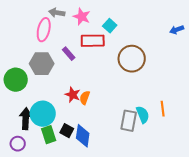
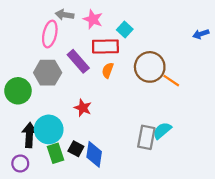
purple rectangle: (69, 54) -> (78, 61), size x1.5
orange semicircle: (85, 98) -> (108, 70), moved
orange line: (163, 109) -> (171, 81), moved, turned -49
cyan semicircle: (143, 115) -> (162, 131), turned -108

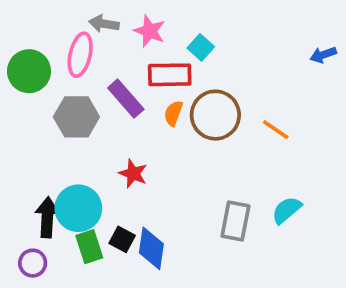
brown circle: (150, 67) -> (215, 115), moved
green circle: (18, 91) -> (29, 71), moved
cyan semicircle: (162, 131) -> (287, 210), moved

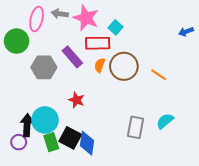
pink star: (150, 31) -> (86, 18), size x1.4
pink ellipse: (80, 55) -> (37, 19), moved
black square: (122, 239) -> (70, 138), size x1.5
purple circle: (33, 263) -> (19, 142), moved

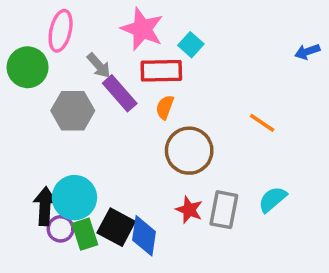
gray arrow: (60, 14) -> (99, 66), moved, turned -140
brown circle: (124, 66) -> (189, 151), moved
red star: (77, 100) -> (189, 210), moved
purple circle: (19, 142) -> (61, 229), moved

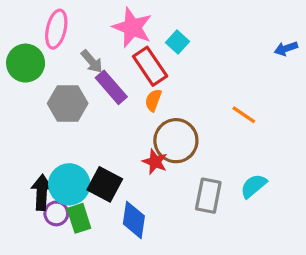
red rectangle: (161, 71) -> (150, 66), turned 57
red star: (189, 210) -> (155, 162), moved
black square: (116, 227) -> (105, 184), moved

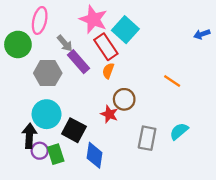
cyan square: (178, 42) -> (125, 30), size x1.6
brown circle: (176, 141) -> (124, 99), size x0.7
cyan circle: (69, 184) -> (47, 114), moved

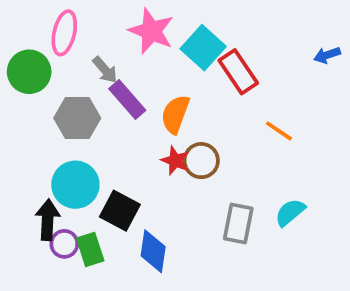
red rectangle: (106, 47) -> (238, 72), moved
orange semicircle: (108, 71) -> (175, 114), size x1.5
red star: (109, 114) -> (175, 161), moved

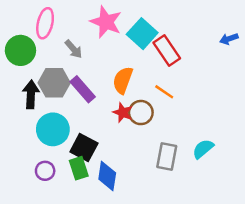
purple rectangle: (127, 100) -> (83, 89), moved
orange line: (279, 131) -> (164, 92), moved
black arrow: (48, 220) -> (31, 94), moved
green rectangle: (90, 249) -> (79, 168), moved

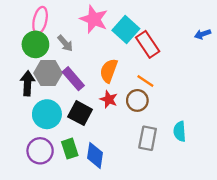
green circle: (20, 50) -> (35, 44), moved
brown circle: (141, 113) -> (137, 100), moved
black square: (84, 147) -> (80, 113), moved
cyan semicircle: (203, 149) -> (180, 131), turned -54
purple circle: (45, 171) -> (40, 151), size x1.5

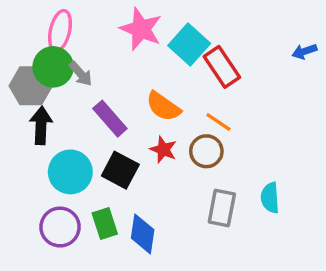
gray arrow: (65, 43) -> (81, 74), moved
orange semicircle: (109, 71) -> (163, 106), turned -75
gray hexagon: (48, 73) -> (31, 86), moved

